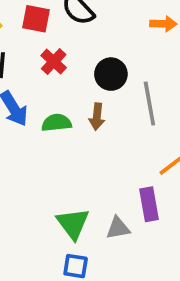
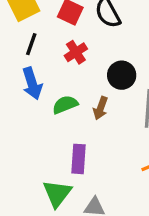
green semicircle: (56, 123) -> (65, 105), turned -30
purple rectangle: (149, 204) -> (78, 159), moved

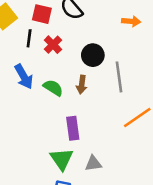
black line: (31, 44) -> (29, 38), moved
green semicircle: (65, 105) -> (53, 88), turned 66

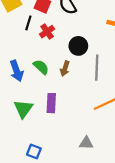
blue arrow: (24, 77) -> (17, 71), moved
green triangle: (62, 159) -> (23, 109), moved
gray triangle: (93, 163) -> (86, 143), moved

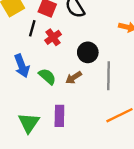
brown arrow: (65, 69) -> (74, 78), turned 40
blue arrow: (17, 71) -> (22, 66), moved

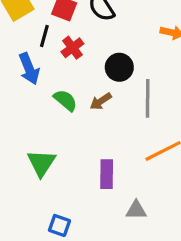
blue arrow: (22, 66) -> (29, 69), moved
purple rectangle: (59, 116) -> (107, 174), moved

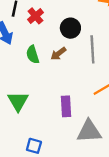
green semicircle: (65, 100) -> (33, 55), turned -144
gray triangle: (136, 210) -> (89, 131), size x1.6

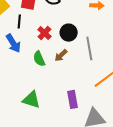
red cross: (36, 16) -> (44, 33), moved
green triangle: (18, 101) -> (31, 100), turned -36

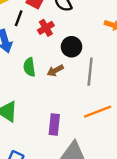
red cross: (44, 33) -> (46, 28), moved

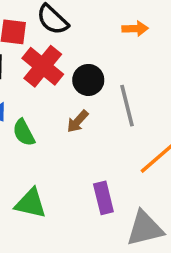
red cross: (46, 28) -> (43, 66), size x1.6
green semicircle: (29, 67) -> (24, 133), moved

